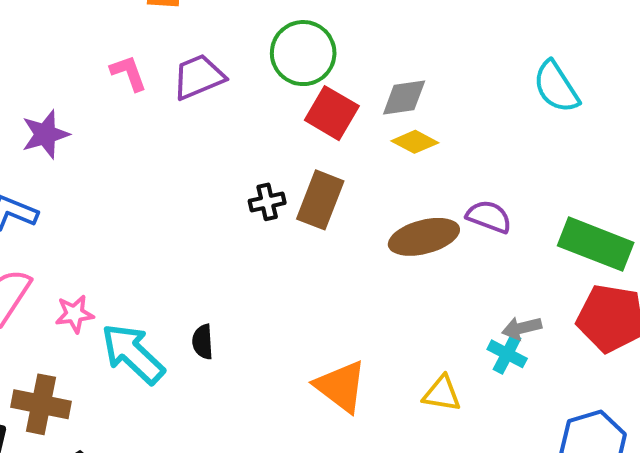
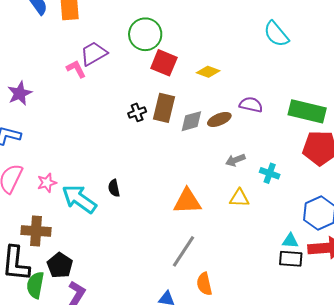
pink L-shape: (129, 73) -> (76, 69), moved
gray diamond: (404, 98) -> (191, 121), moved
brown ellipse: (424, 237) -> (219, 119), size x0.7
gray arrow: (522, 328) -> (235, 160), moved
orange triangle: (341, 386) -> (187, 201), turned -32

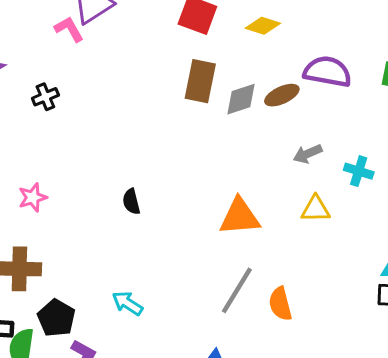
purple semicircle: (251, 105) -> (327, 72), size x1.4
black cross: (137, 112) -> (45, 97), moved
cyan arrow: (79, 199) -> (127, 303), moved, size x0.6
orange semicircle: (204, 284) -> (280, 304), moved

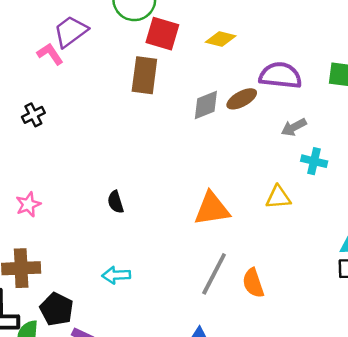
brown rectangle: (200, 81) -> (144, 75), moved
gray arrow: (308, 154) -> (294, 127), moved
cyan arrow: (127, 303) -> (116, 275), moved, turned -32

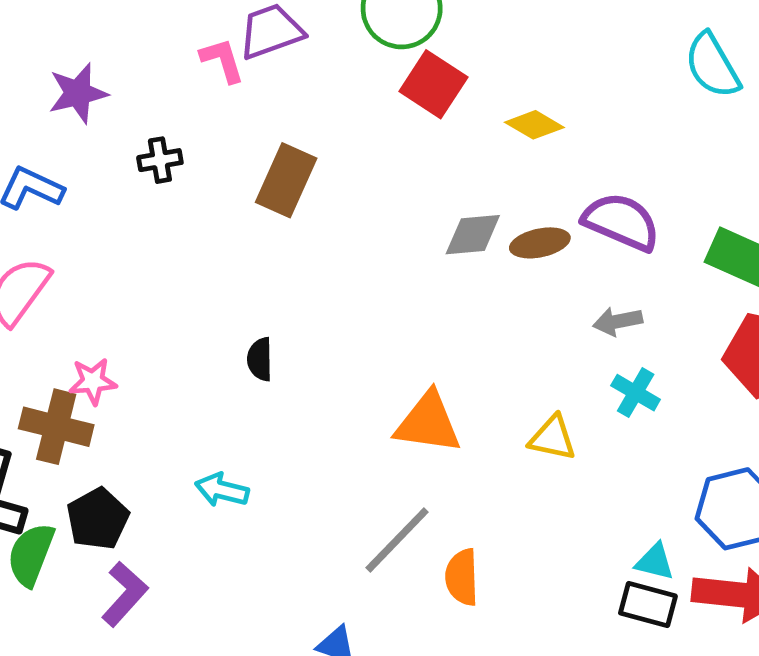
brown rectangle: (144, 75) -> (286, 180), moved
pink star: (28, 204) -> (93, 381), moved

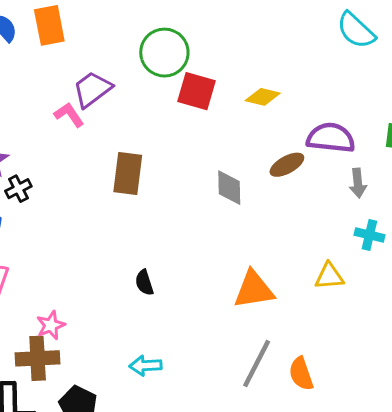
black cross: (160, 160) -> (18, 189), moved
gray diamond: (473, 235) -> (229, 188), moved, turned -69
gray arrow: (618, 321) -> (358, 183), moved, turned -68

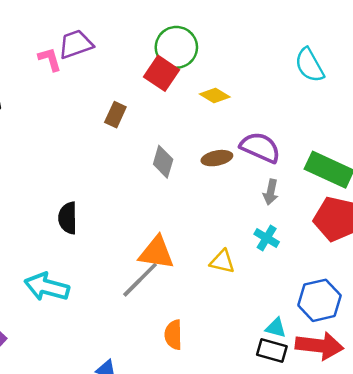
green circle: (164, 53) -> (176, 47), moved
brown rectangle: (128, 173) -> (115, 115), moved, size x0.7
black semicircle: (144, 283) -> (68, 218), size x1.4
gray line: (257, 364) -> (140, 280), moved
cyan arrow: (145, 366) -> (47, 287), size x1.6

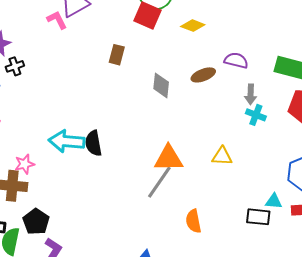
purple semicircle: (260, 147) -> (236, 60), size x0.7
cyan cross: (267, 238) -> (256, 115), moved
cyan arrow: (47, 287) -> (67, 141), moved
black rectangle: (272, 350) -> (258, 217), moved

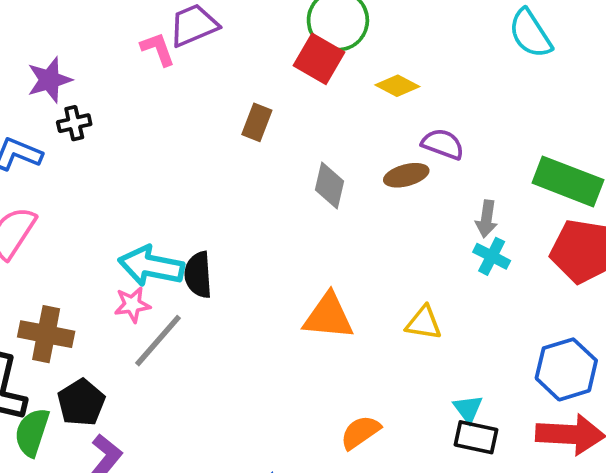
purple semicircle: (236, 60) -> (443, 144), moved
pink star: (25, 164) -> (132, 305), moved
gray line: (159, 182) -> (158, 341), moved
cyan triangle: (274, 201) -> (468, 409), moved, turned 42
orange semicircle: (193, 221) -> (360, 432), turned 60

